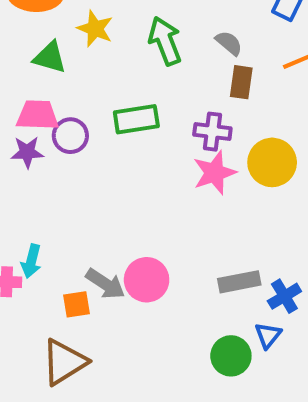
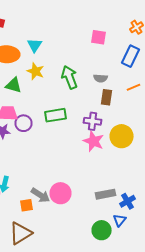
gray semicircle: (229, 43) -> (100, 78), turned 144
pink star: (214, 173) -> (94, 141), turned -30

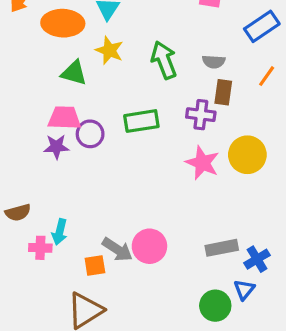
blue rectangle: (130, 56) -> (262, 26), turned 30
orange line: (134, 87) -> (267, 76), turned -32
purple cross: (92, 121) -> (201, 115), moved

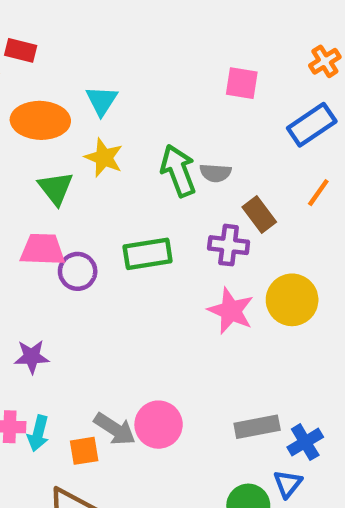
gray semicircle: (214, 62) -> (215, 173), moved
green triangle: (74, 73) -> (56, 188), turned 36
brown rectangle: (223, 92) -> (259, 214), turned -45
purple star: (56, 147) -> (32, 357), moved
cyan arrow: (60, 232) -> (38, 433), moved

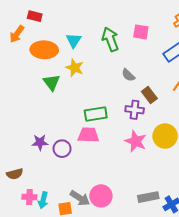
green arrow: (178, 171) -> (110, 39), moved
gray semicircle: (215, 173) -> (128, 75), turned 40
pink trapezoid: (43, 249) -> (88, 135), moved
purple circle: (78, 271) -> (62, 149), moved
purple star: (32, 357) -> (40, 142), moved

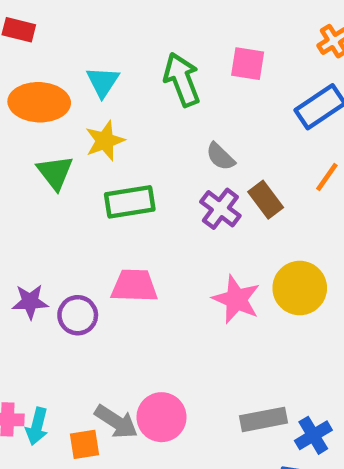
yellow star: (75, 68) -> (105, 141), turned 30
purple cross: (135, 110) -> (220, 209), moved, turned 30
green rectangle: (96, 114) -> (130, 202), moved

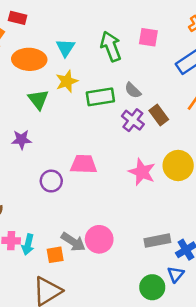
green rectangle: (130, 202) -> (100, 97), moved
purple star: (30, 302) -> (21, 140), moved

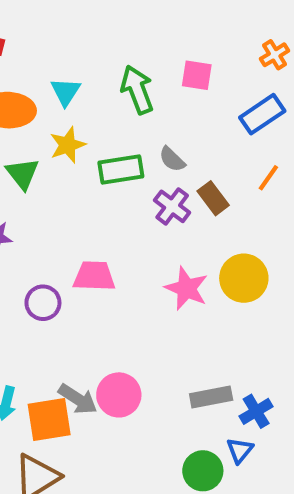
orange square: (55, 255) -> (49, 420), size x1.6

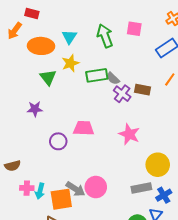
gray semicircle: (172, 159) -> (113, 78), moved
brown rectangle: (213, 198) -> (142, 90), turned -42
yellow circle: (244, 278) -> (158, 165), moved

